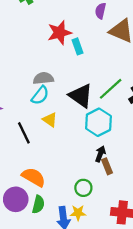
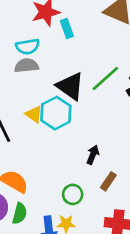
cyan semicircle: (40, 95) -> (28, 47), moved, turned 42
cyan hexagon: (98, 122) -> (56, 113), moved
brown rectangle: (107, 166) -> (108, 181), moved, turned 56

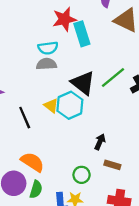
cyan rectangle: (67, 28) -> (82, 34), size x1.5
brown rectangle: (108, 181) -> (112, 165), turned 70

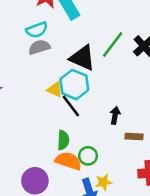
black line: (25, 118) -> (71, 106), moved
orange semicircle: (32, 162) -> (68, 161), moved
green circle: (82, 175) -> (88, 156), moved
green semicircle: (36, 189) -> (63, 140), moved

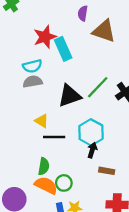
black triangle: (82, 58) -> (70, 96), turned -50
cyan hexagon: (74, 85) -> (91, 132), moved
black line: (71, 106) -> (54, 137), turned -60

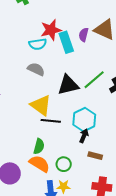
purple semicircle: (83, 13) -> (84, 35), moved
cyan semicircle: (32, 66) -> (38, 44), moved
gray semicircle: (33, 82) -> (36, 69), turned 30
yellow triangle: (42, 121) -> (41, 105), size x1.6
green circle: (64, 183) -> (64, 164), moved

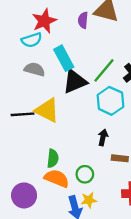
cyan rectangle: (66, 42) -> (64, 58), moved
cyan hexagon: (84, 120) -> (110, 101), moved
black line: (51, 121) -> (22, 114), moved

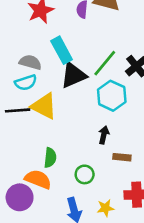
cyan semicircle: (32, 40) -> (26, 83), moved
orange semicircle: (57, 178) -> (38, 179), moved
yellow star: (89, 200) -> (105, 208), moved

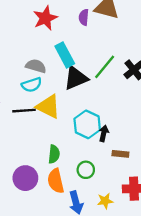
cyan hexagon: (112, 96) -> (87, 124), moved
orange semicircle: (38, 179) -> (56, 181), moved, turned -125
purple circle: (20, 197) -> (25, 178), moved

